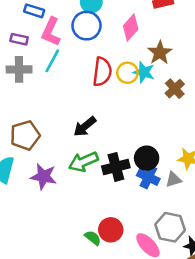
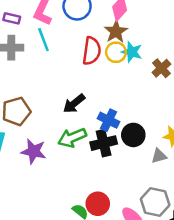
brown star: (160, 53) -> (116, 32), moved
cyan line: (52, 61) -> (43, 40), turned -50
blue cross: (148, 177) -> (109, 120), moved

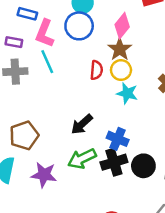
red semicircle: (92, 51) -> (96, 70), size x0.7
cyan star: (132, 52) -> (127, 93), moved
black circle: (133, 135) -> (143, 166), moved

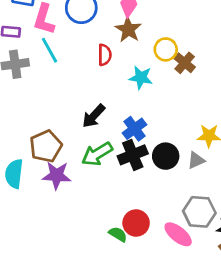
yellow circle: (121, 70) -> (166, 49), moved
brown pentagon: (24, 135) -> (46, 146), moved
blue cross: (118, 139) -> (134, 129), turned 35

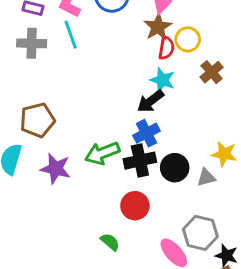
yellow circle: (166, 49) -> (188, 39), moved
red semicircle: (105, 55) -> (166, 48), moved
black arrow: (94, 116) -> (150, 101), moved
brown pentagon: (46, 146) -> (37, 120), moved
red circle: (136, 223) -> (135, 206), moved

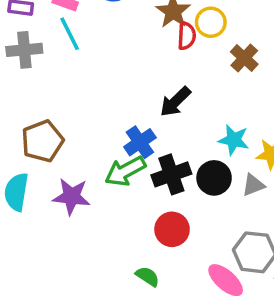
cyan star: (162, 80) -> (234, 140), moved
blue cross: (147, 133) -> (140, 142), moved

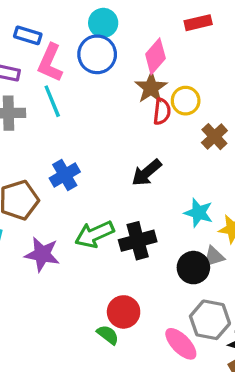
blue cross: (140, 142) -> (65, 175), moved
black circle: (214, 178) -> (193, 268), moved
red circle: (172, 229) -> (124, 312), moved

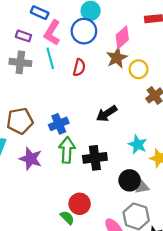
red semicircle: (162, 111) -> (79, 67), moved
blue cross: (65, 175) -> (59, 124), moved
green arrow: (94, 234) -> (67, 150), turned 110
gray triangle: (214, 257) -> (142, 187), moved

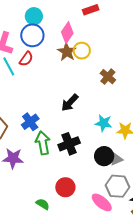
red semicircle: (79, 67) -> (26, 59), moved, turned 35
yellow circle: (139, 69) -> (82, 51), moved
green semicircle: (67, 218) -> (43, 204), moved

